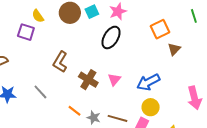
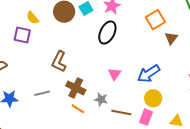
brown cross: (88, 80) -> (76, 88), moved
gray line: (40, 92) -> (42, 93), turned -56
gray star: (94, 118) -> (101, 99), moved

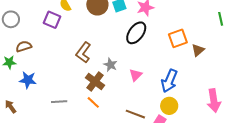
orange square: (155, 20) -> (178, 38), moved
blue arrow: (149, 74) -> (169, 81), turned -45
gray line: (42, 93) -> (59, 102), moved
gray star: (101, 99) -> (110, 65), moved

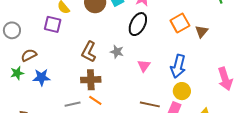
gray star: (110, 65) -> (117, 52), moved
blue star: (28, 80) -> (41, 77), moved
brown cross: (95, 82) -> (91, 80), moved, turned -30
orange line: (93, 102) -> (95, 100), moved

